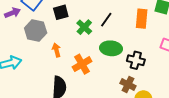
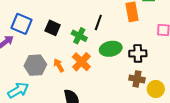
black square: (61, 12) -> (53, 28), turned -35
gray hexagon: (36, 31) -> (35, 65), moved
orange cross: (82, 64) -> (81, 62), moved

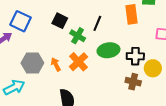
black square: (53, 28) -> (60, 21), moved
yellow circle: (156, 89) -> (153, 68), moved

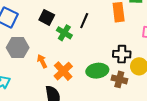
green ellipse: (108, 50) -> (97, 71), moved
orange cross: (79, 62) -> (63, 71), moved
gray hexagon: (32, 63) -> (18, 48), moved

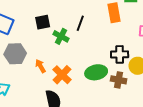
black square: (47, 17) -> (43, 22), turned -35

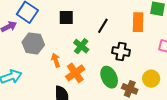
green cross: (61, 36) -> (81, 46), moved
black cross: (120, 54) -> (121, 52), moved
green ellipse: (96, 72) -> (109, 77), turned 65

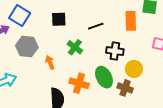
black line: (103, 26) -> (96, 26), turned 42
orange cross: (75, 73) -> (79, 83), moved, turned -36
yellow circle: (151, 79) -> (134, 69), moved

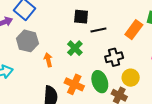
black square: (59, 19) -> (81, 17), moved
orange rectangle: (131, 21) -> (134, 30), turned 30
black cross: (115, 51) -> (114, 57), turned -30

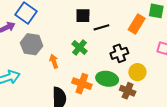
green ellipse: (100, 82) -> (107, 79), turned -55

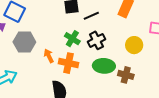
black cross: (119, 53) -> (97, 40), moved
yellow circle: (137, 72) -> (134, 45), moved
orange cross: (82, 84) -> (68, 63), moved

